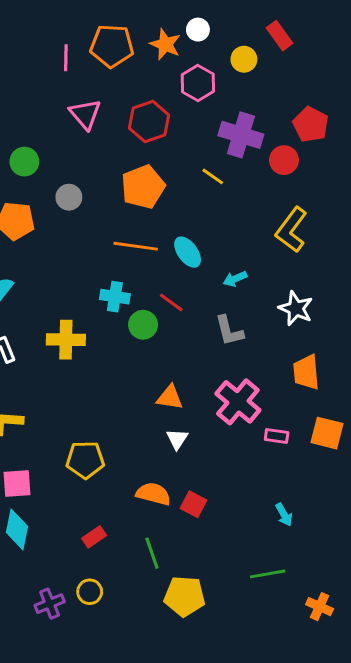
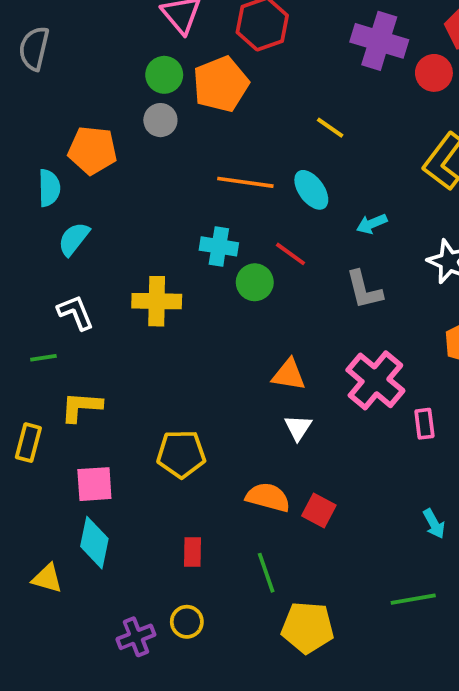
green circle: (24, 162) -> (164, 75), moved
yellow line: (213, 176) -> (330, 128), moved
orange pentagon: (143, 187) -> (221, 84), moved
pink rectangle: (277, 436) -> (424, 424), turned 75
red rectangle: (94, 537) -> (192, 552), turned -55

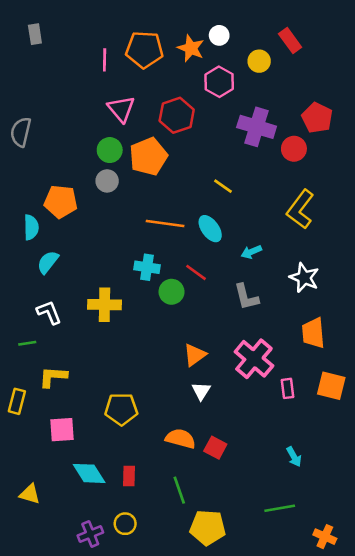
orange triangle: (289, 375) -> (195, 355), turned -45
cyan diamond: (94, 543) -> (89, 473), moved, turned -44

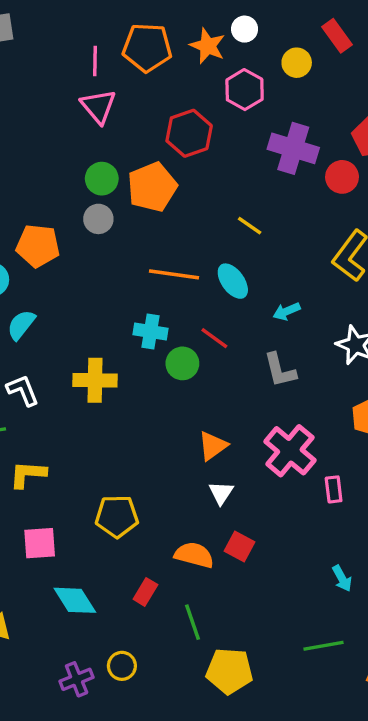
pink triangle: (121, 109) -> (98, 106), moved
red square: (215, 448) -> (240, 547), moved
red rectangle: (129, 476) -> (145, 592), moved, turned 30

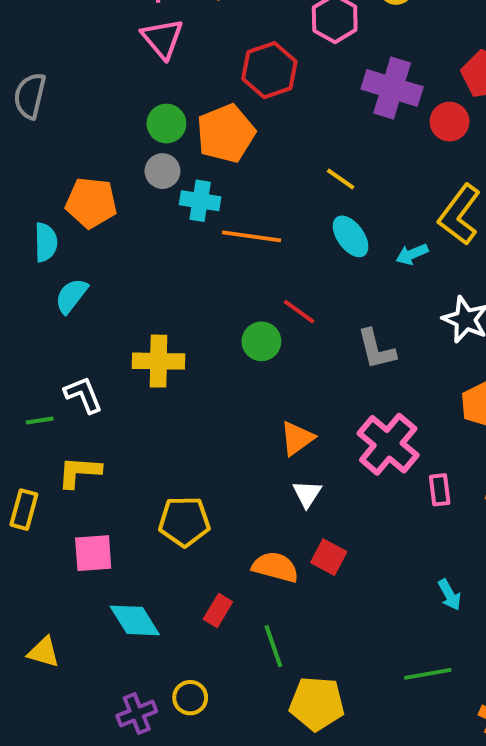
cyan ellipse: (233, 281) -> (351, 236), moved
cyan arrow: (287, 311) -> (412, 254), moved
cyan cross: (150, 331) -> (200, 201), moved
white L-shape: (23, 390) -> (83, 395), moved

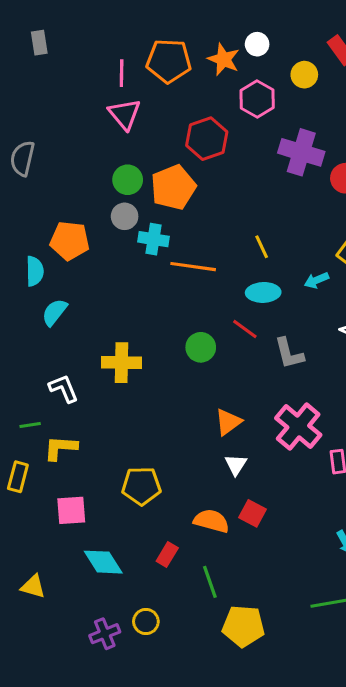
yellow line: (341, 179) -> (262, 247), moved, turned 30
cyan ellipse: (351, 236) -> (263, 292), moved, turned -56
red line: (299, 312) -> (245, 329), moved
green line: (40, 420) -> (30, 425), moved

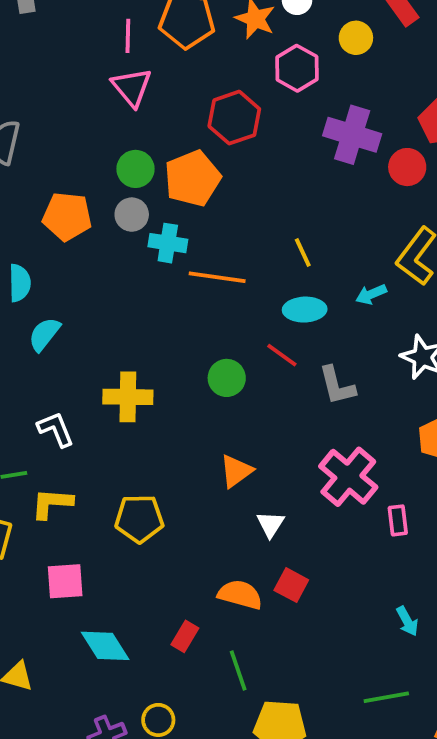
orange pentagon: (70, 241) -> (67, 216), moved
orange triangle: (228, 422) -> (236, 471), moved
yellow pentagon: (141, 486) -> (139, 519), moved

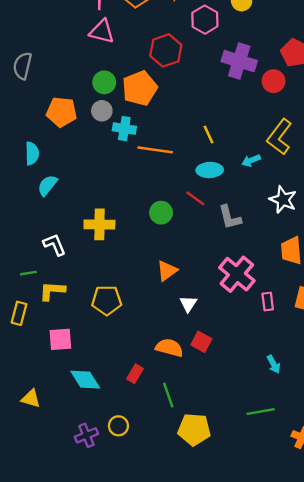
pink triangle: (132, 87) -> (102, 31), turned -36

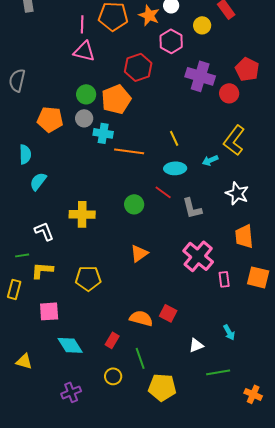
white triangle: (188, 304) -> (196, 345), moved, turned 35
yellow circle: (118, 426) -> (113, 376), moved

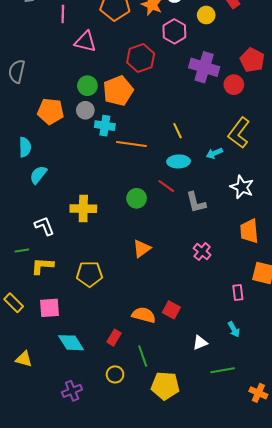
pink line: (82, 24) -> (63, 14), moved
pink cross: (198, 256) -> (202, 252), size x0.6
pink rectangle: (224, 279) -> (238, 293), moved
yellow rectangle: (14, 289) -> (14, 303), moved, turned -60

